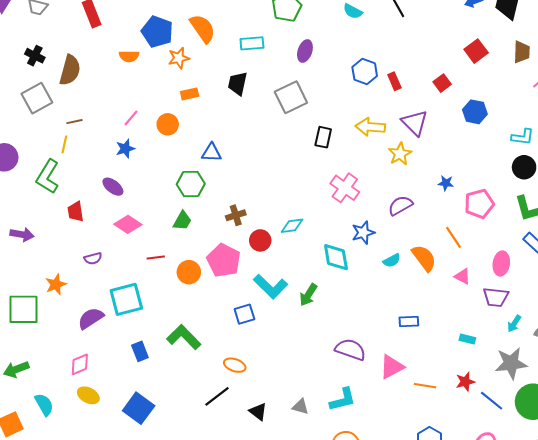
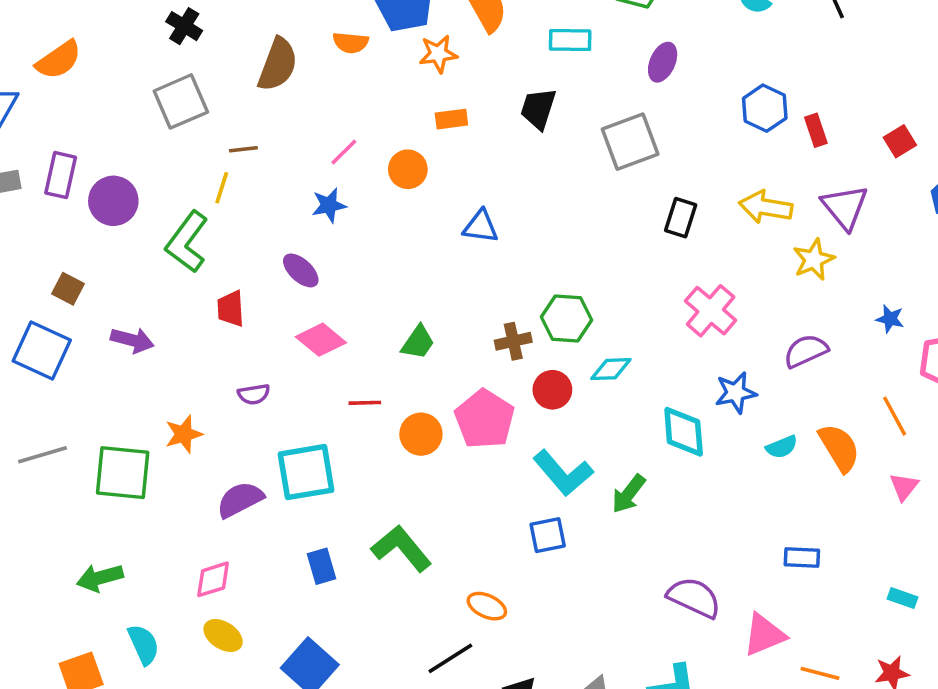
brown semicircle: (70, 70) -> (278, 64), moved
green hexagon: (191, 184) -> (566, 318), moved
pink triangle: (462, 276) -> (904, 487), turned 36
blue square: (244, 314) -> (548, 535), moved

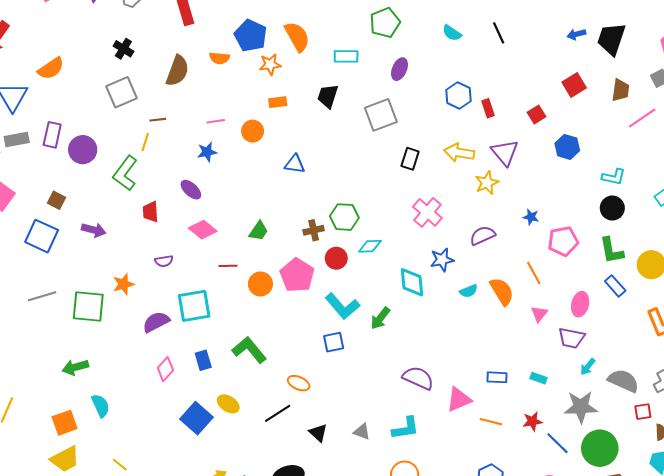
pink line: (344, 152) -> (216, 121), turned 36
blue rectangle: (802, 557) -> (497, 377), moved
pink diamond: (213, 579) -> (165, 369), moved, turned -30
yellow ellipse: (223, 635) -> (228, 404), moved

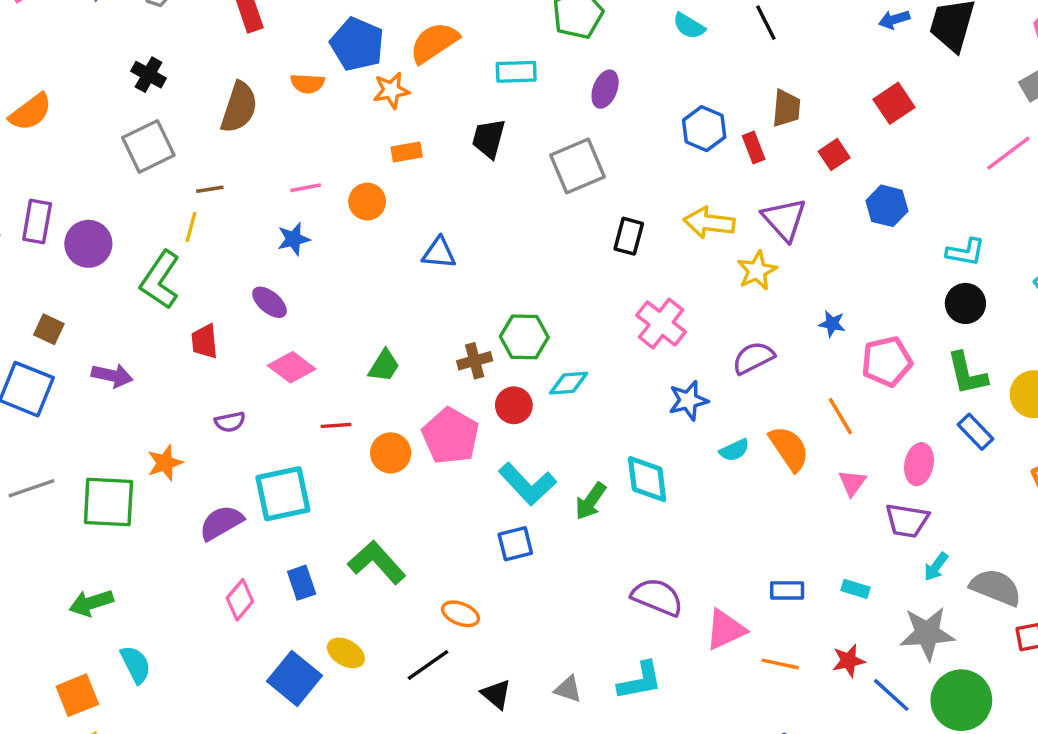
orange semicircle: (297, 37) -> (434, 43), turned -92
brown trapezoid: (621, 90) -> (786, 108), moved
cyan diamond: (412, 282) -> (647, 479), moved

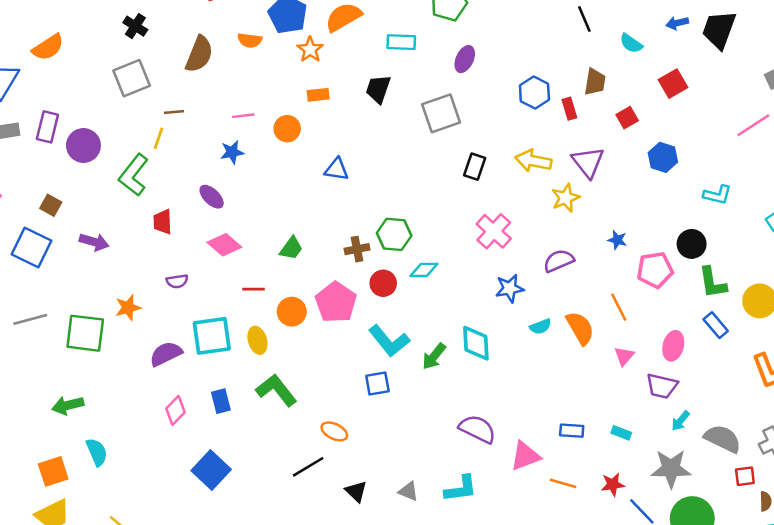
cyan semicircle: (689, 26) -> (631, 43), moved
orange star: (391, 90) -> (310, 49), turned -30
black circle: (965, 303) -> (692, 244), moved
yellow ellipse: (346, 653) -> (257, 340), moved, turned 40

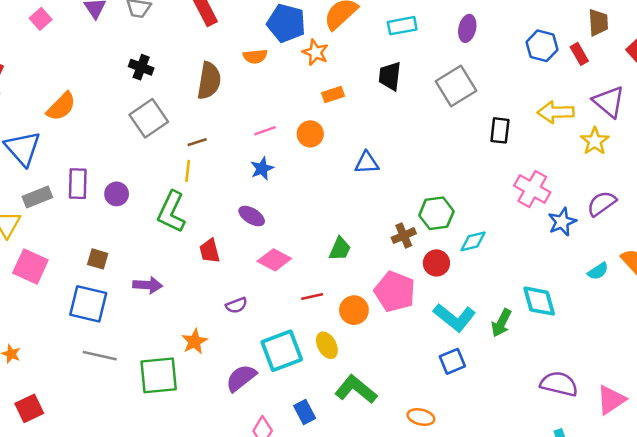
purple circle: (83, 145) -> (117, 194), size x0.7
blue star: (510, 288) -> (562, 222), moved
gray line: (30, 319) -> (100, 356), moved, turned 40

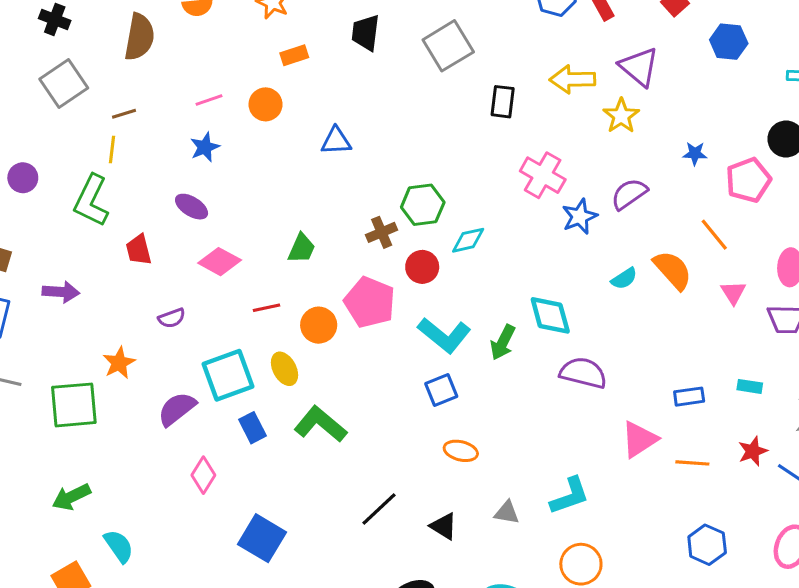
purple semicircle: (559, 384) -> (583, 373), moved
blue rectangle: (305, 412) -> (253, 428), moved
orange ellipse: (421, 417) -> (461, 451), moved

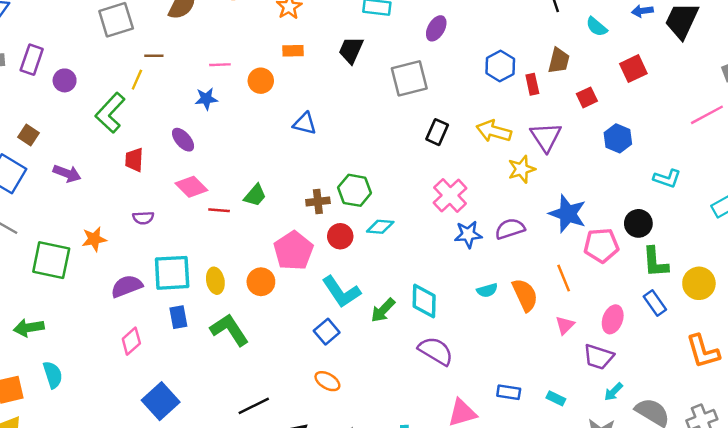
blue star: (695, 154) -> (568, 214), size x2.0
red line: (266, 308) -> (219, 210), moved
orange circle: (319, 325) -> (261, 282), moved
blue square: (441, 390) -> (327, 332), turned -35

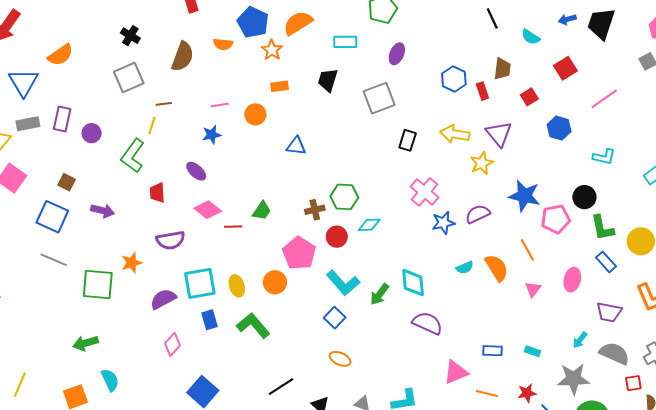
pink line: (707, 115) -> (604, 99), moved
purple semicircle: (143, 218) -> (171, 240), size x1.6
purple trapezoid: (598, 357) -> (609, 312), moved

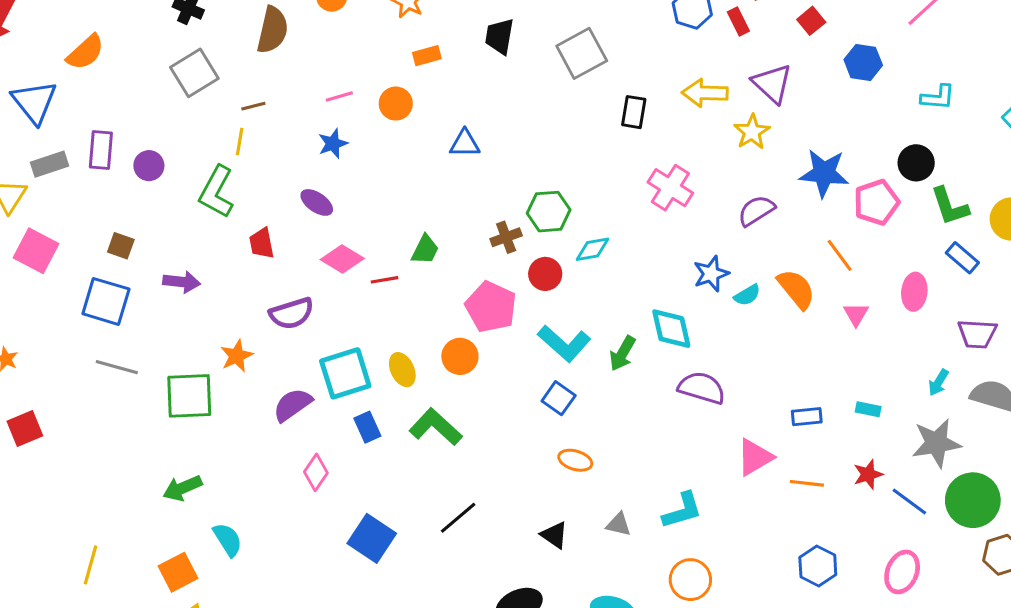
blue star: (443, 223) -> (711, 274), moved
black line: (281, 387) -> (458, 518), moved

